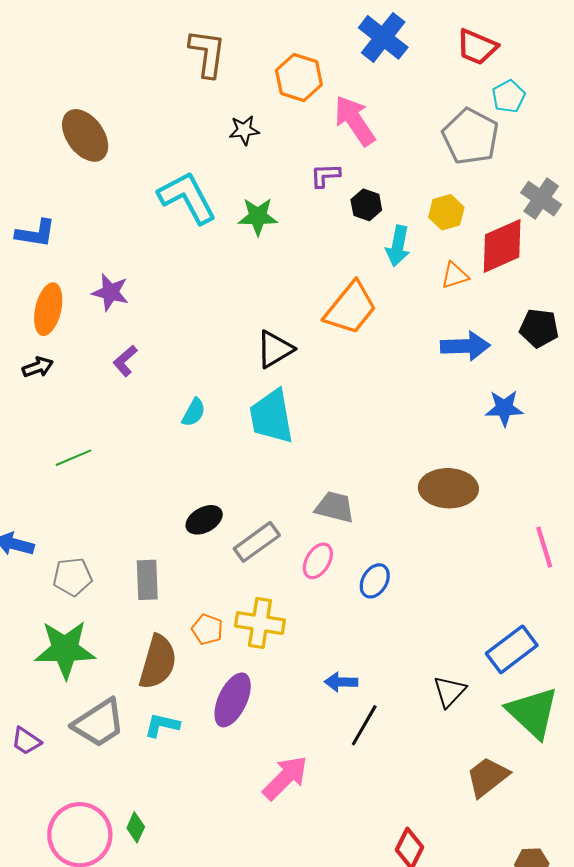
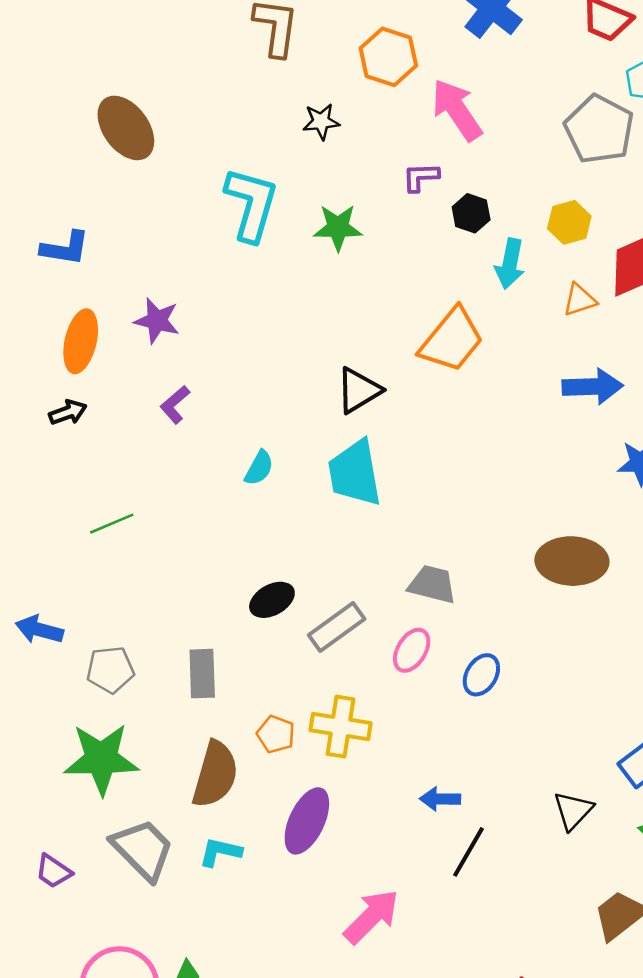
cyan L-shape: (187, 198) -> (251, 204), turned 44
gray trapezoid: (99, 723) -> (143, 849), turned -102

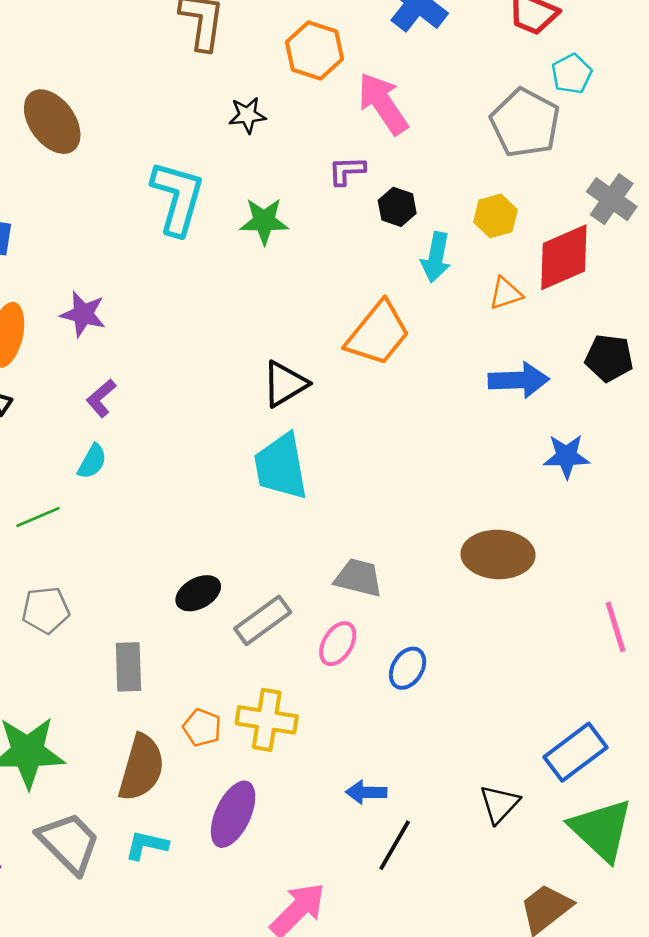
cyan semicircle: (259, 468) -> (92, 461), moved
gray pentagon: (110, 670) -> (46, 610), moved

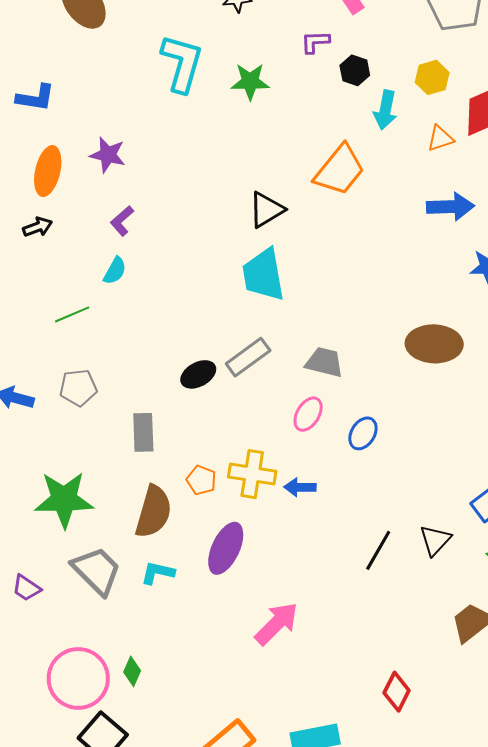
gray rectangle: (263, 620) -> (248, 357), moved
blue arrow: (366, 792) -> (300, 487), moved
black line: (395, 845) -> (378, 550), moved

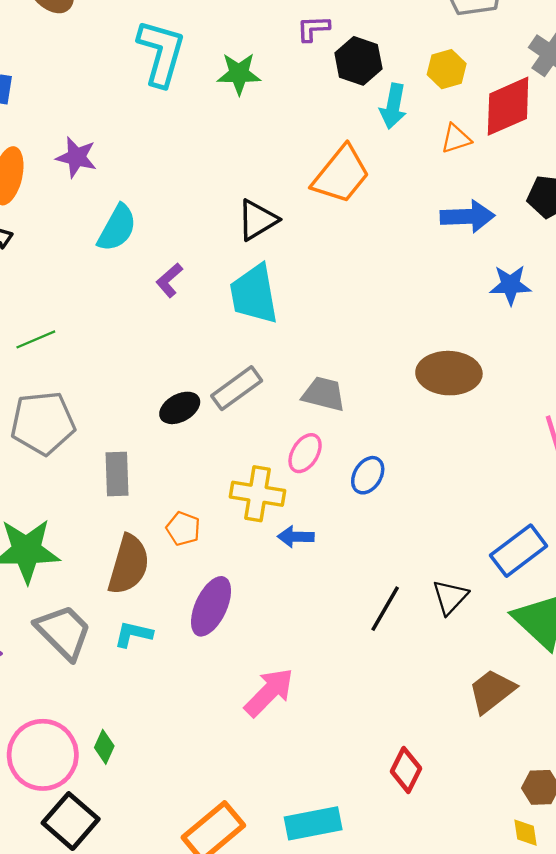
black hexagon: (355, 70) -> (358, 61), size x1.4
purple L-shape: (122, 221) -> (169, 280), moved
cyan semicircle: (115, 271) -> (117, 228), moved, size x1.5
gray pentagon: (78, 388) -> (43, 423), size x1.5
yellow cross: (252, 474) -> (257, 494), moved

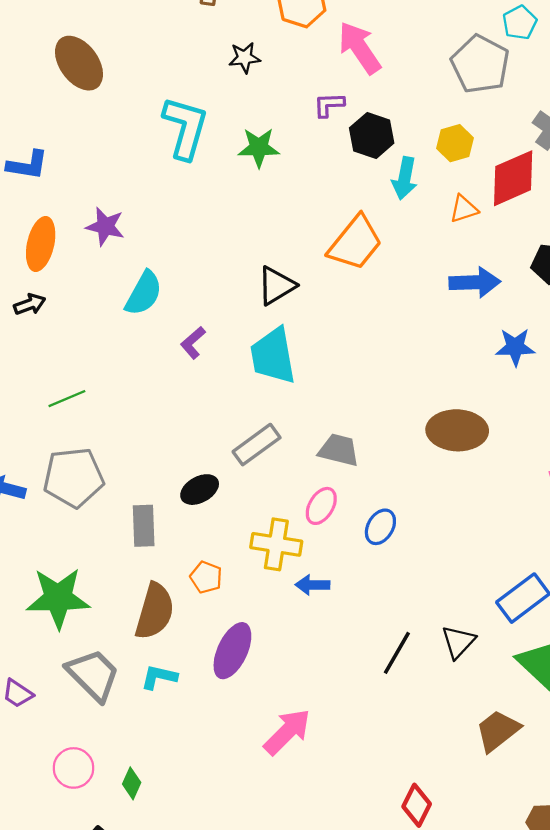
black ellipse: (180, 408) -> (200, 490), moved
pink circle: (43, 755) -> (74, 768), moved, size x0.6

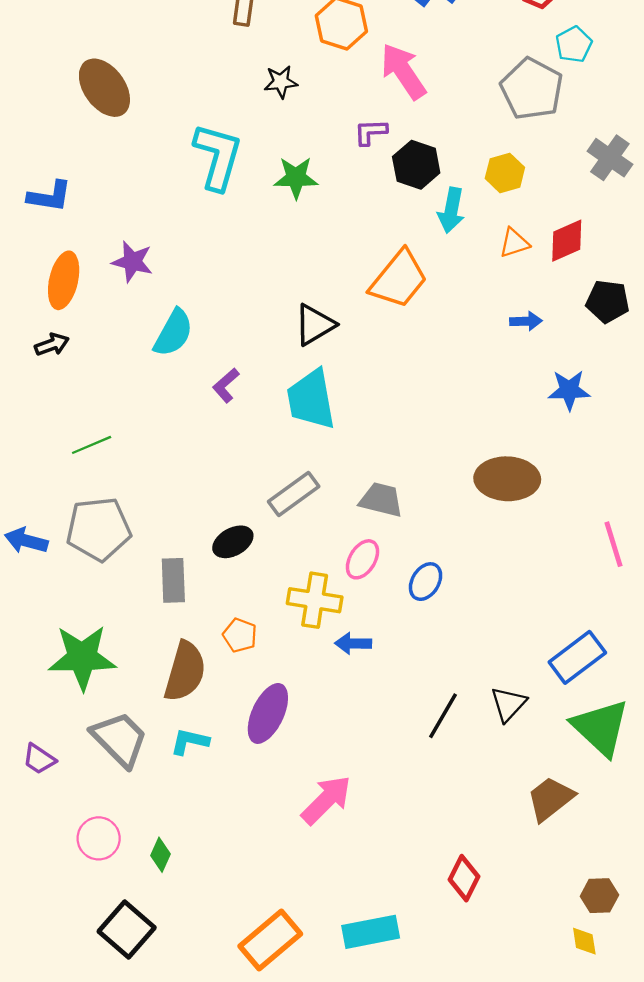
red diamond: (513, 178) -> (567, 241), moved, size x0.7
blue arrow: (475, 282) -> (526, 321), size x0.6

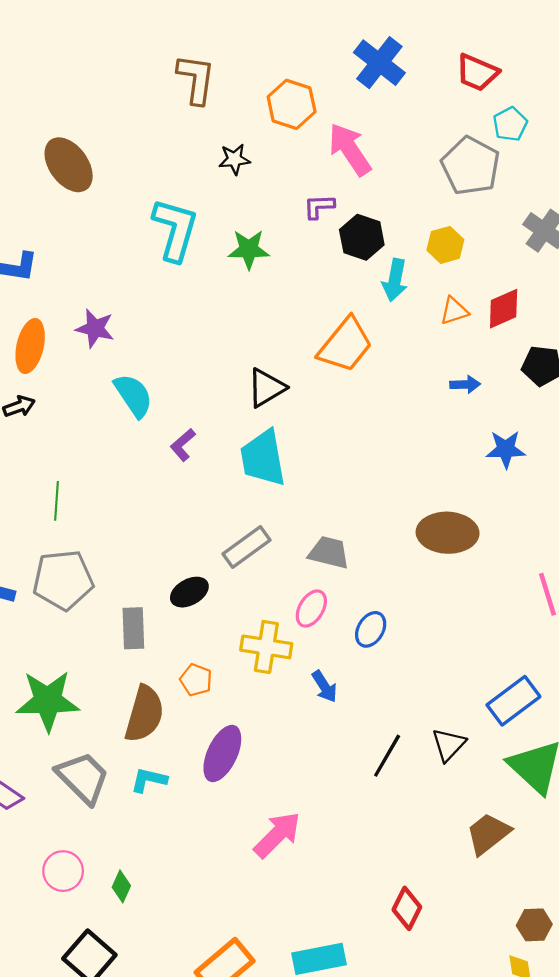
cyan semicircle: (173, 333) -> (133, 395), turned -63
green line: (92, 445) -> (56, 501), turned -63
blue arrow: (353, 643) -> (325, 686), moved, turned -124

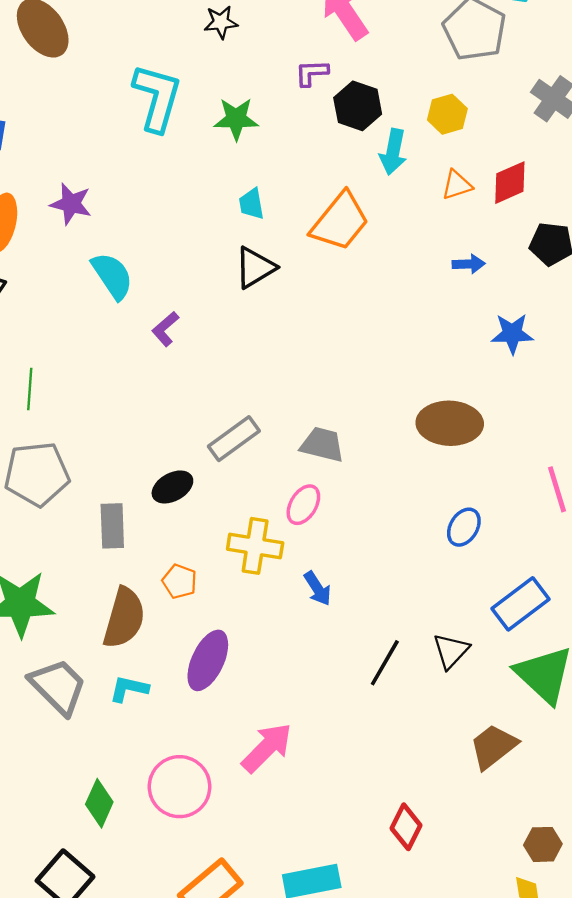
cyan trapezoid: (263, 458) -> (252, 204), moved, size x0.5
blue ellipse: (371, 629) -> (464, 527), moved
pink circle: (63, 871) -> (180, 787), moved, size x1.4
green diamond: (121, 886) -> (99, 803), size x1.4

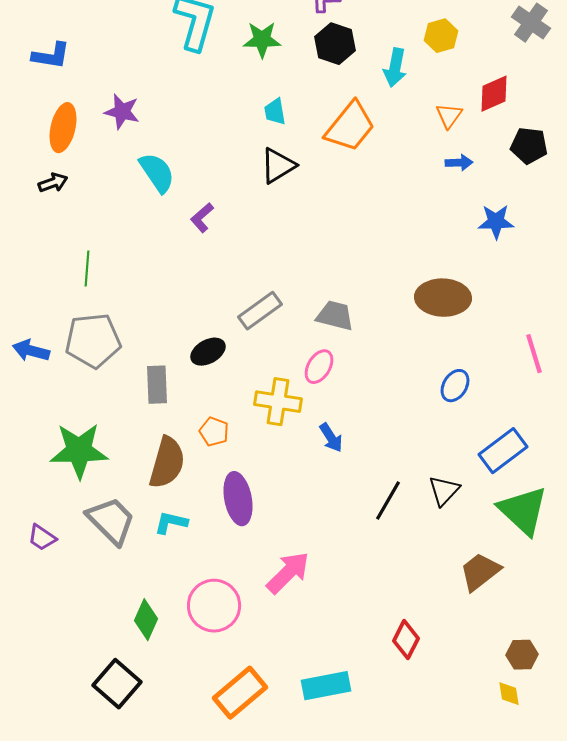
black hexagon: (358, 106) -> (335, 44), moved
orange triangle: (457, 185) -> (449, 116), moved, turned -36
purple ellipse: (208, 660) -> (238, 499), turned -36

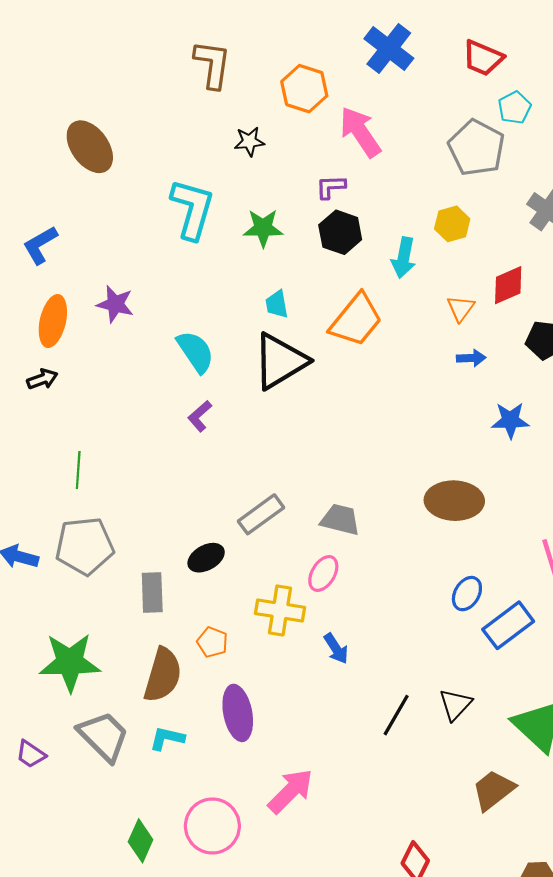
blue L-shape: (51, 56) -> (40, 245), turned 141
black triangle: (278, 166) -> (280, 361), size x1.5
cyan semicircle: (157, 173) -> (195, 352), moved
blue rectangle: (503, 451) -> (508, 625), moved

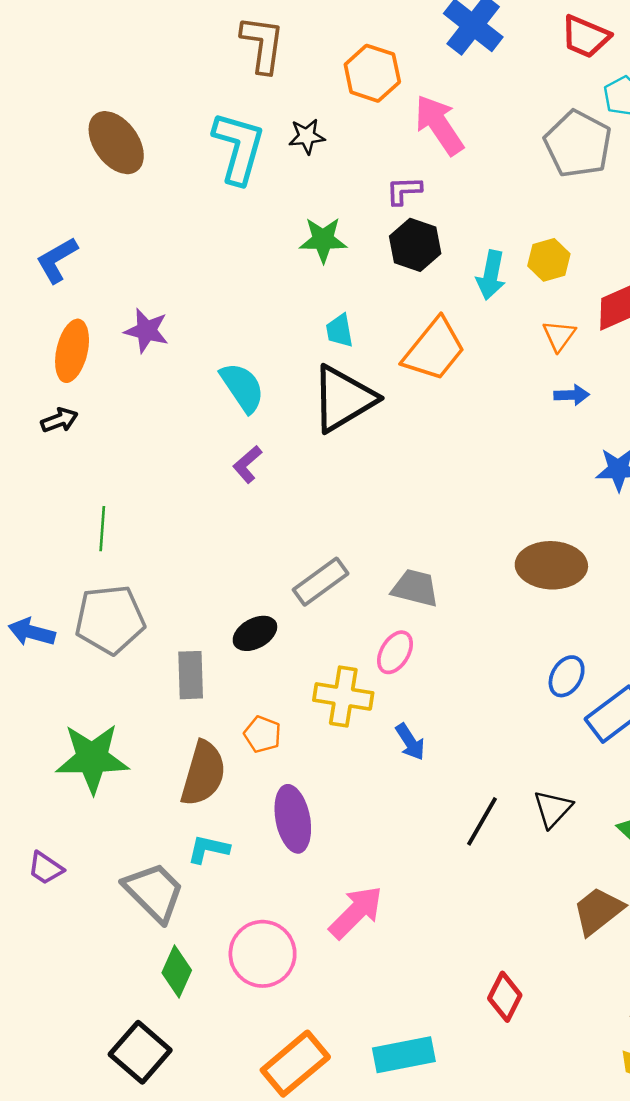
cyan L-shape: (192, 209) -> (239, 148), moved
yellow hexagon: (452, 224) -> (549, 260), moved
gray trapezoid: (104, 736) -> (154, 892), moved

